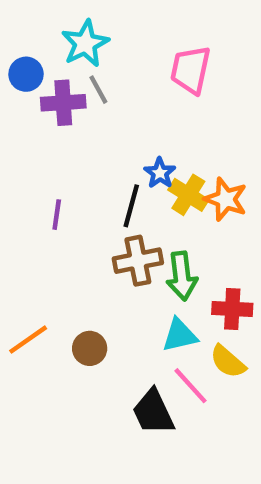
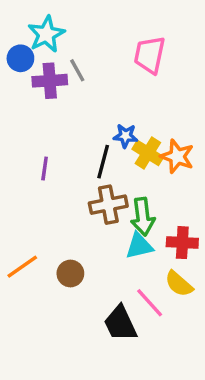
cyan star: (85, 43) -> (46, 34), moved
blue star: (160, 173) -> (126, 136), turned -30
cyan triangle: (180, 335) -> (139, 246), moved

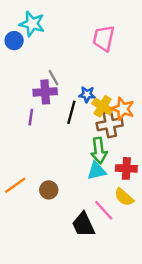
cyan star: (46, 34) -> (32, 24), turned -30
gray line: (77, 70) -> (54, 78), moved
purple cross: (50, 81) -> (45, 92), moved
brown cross: (108, 205) -> (110, 124), moved

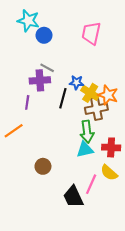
blue circle: (14, 41) -> (44, 35), moved
gray line: (54, 78) -> (47, 68), turned -32
orange line: (15, 185) -> (14, 131), moved
pink line: (104, 210) -> (91, 184), turned 66

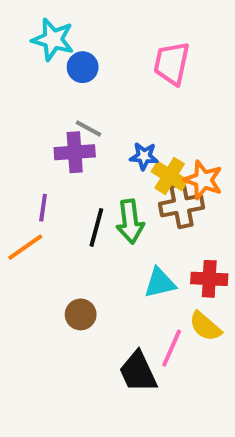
black line: (63, 98) -> (96, 227), moved
purple line: (27, 102) -> (43, 208), moved
green arrow: (87, 132) -> (130, 221), moved

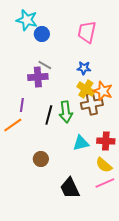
blue star: (144, 156) -> (84, 68), moved
pink line: (172, 348) -> (105, 183), moved, turned 42

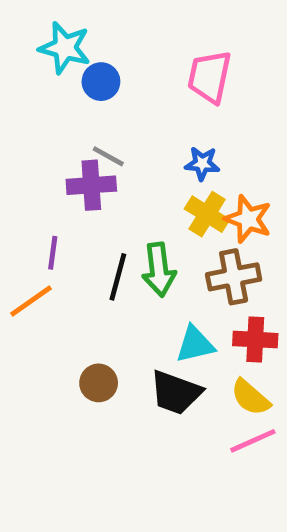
brown cross: (92, 104) -> (234, 277), moved
black trapezoid: (70, 188) -> (176, 393), moved, turned -45

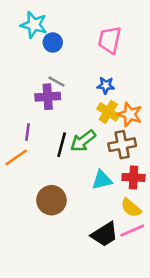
green arrow: (159, 270) -> (83, 141), turned 60
brown circle: (99, 383) -> (51, 200), size x1.5
black trapezoid: (176, 393) -> (104, 234), moved, turned -52

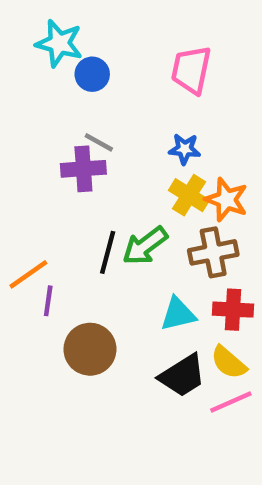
purple line: (27, 132) -> (48, 301), moved
black trapezoid: (104, 234) -> (182, 376), moved

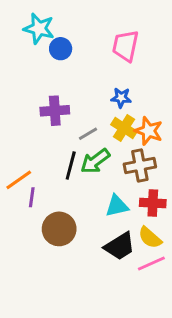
gray line: (99, 142) -> (88, 134), moved, turned -60

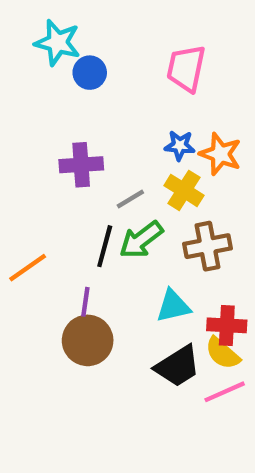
orange star: (149, 131) -> (220, 154), moved
purple line: (32, 197) -> (85, 302), moved
red cross: (153, 203) -> (227, 325), moved

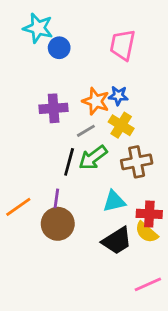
orange star: (220, 154) -> (96, 101), moved
orange line: (28, 268) -> (18, 207), moved
pink line: (225, 392) -> (148, 284), moved

